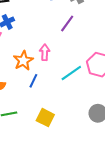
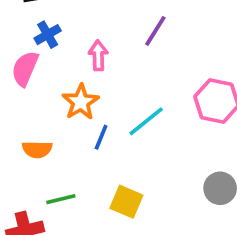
pink arrow: (45, 52) -> (98, 55), moved
cyan line: (71, 73) -> (146, 121), moved

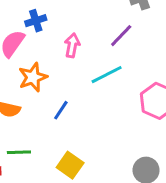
orange star: (81, 102) -> (33, 77), moved
cyan line: (146, 121) -> (107, 75), moved

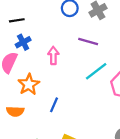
purple line: (121, 36) -> (88, 41), turned 72
cyan line: (107, 75) -> (96, 71), moved

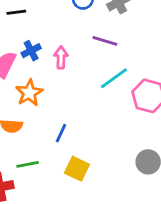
blue cross: (23, 42) -> (31, 51), moved
blue line: (54, 105) -> (61, 133), moved

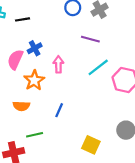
pink arrow: (61, 57) -> (58, 64), moved
yellow square: (77, 169) -> (91, 145), moved

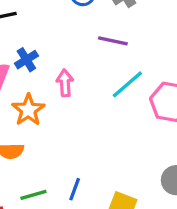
blue line: (59, 110) -> (75, 189), moved

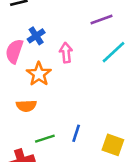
purple line: (113, 41) -> (101, 19), turned -30

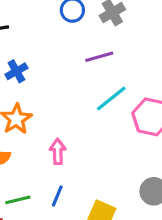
pink arrow: (66, 53) -> (58, 151), moved

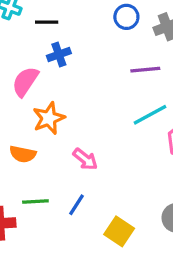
blue cross: (16, 71) -> (59, 54), moved
pink arrow: (58, 151) -> (85, 159), turned 120

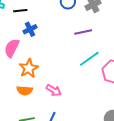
orange semicircle: (23, 154) -> (25, 91), moved

